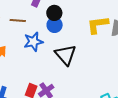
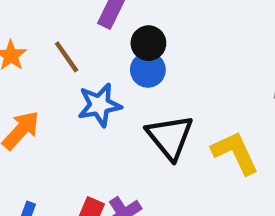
brown line: (18, 21) -> (67, 57), turned 49
yellow L-shape: (98, 25) -> (235, 153), moved, turned 70

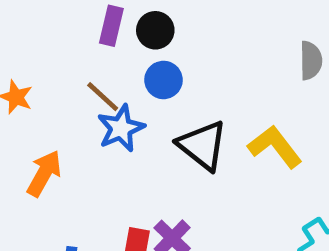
black circle: (148, 43) -> (155, 30), moved
brown line: (67, 57) -> (103, 97), moved

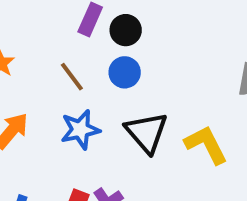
blue star: (121, 128) -> (80, 130), moved

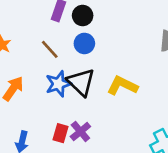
black triangle: (147, 132) -> (81, 82), moved
yellow L-shape: (206, 145) -> (122, 86), moved, turned -32

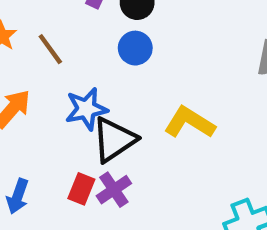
brown line: (50, 49) -> (50, 49), moved
black triangle: (81, 82) -> (114, 140), moved, turned 36

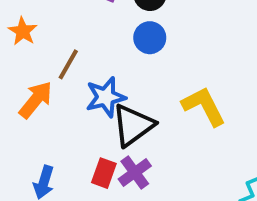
brown line: (50, 49) -> (68, 64), moved, turned 68
yellow L-shape: (189, 122) -> (204, 106), turned 33

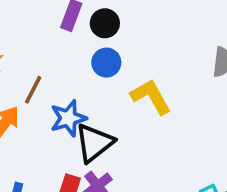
yellow L-shape: (204, 106) -> (151, 97), moved

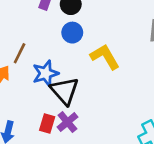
black triangle: (94, 143) -> (65, 91), turned -32

